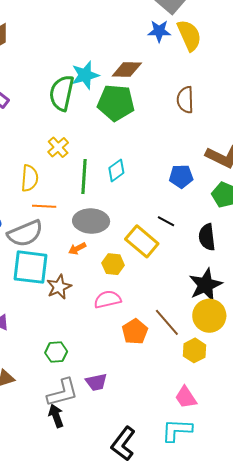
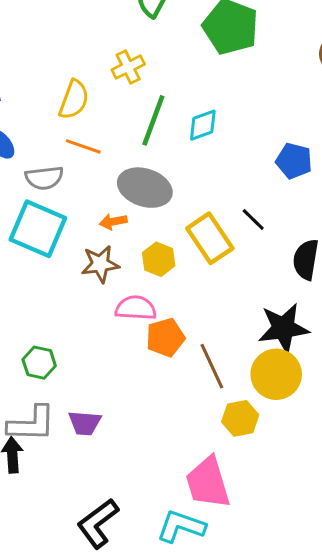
gray semicircle: (25, 233) -> (44, 178), size x0.7
brown star: (59, 287) -> (100, 264), moved
orange pentagon: (135, 332) -> (165, 338), moved
pink trapezoid: (186, 397) -> (208, 483), size x1.5

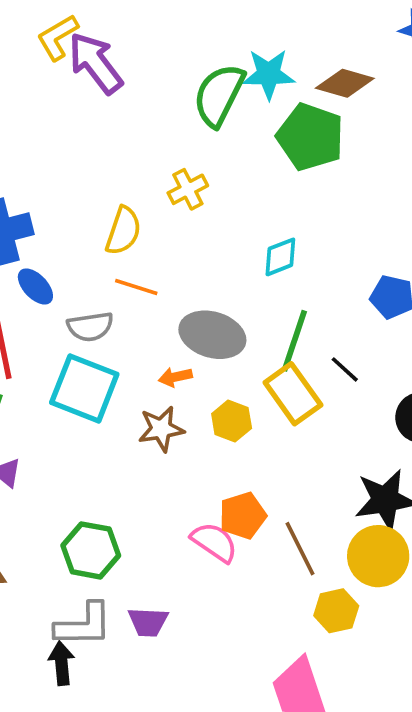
green line: (153, 120) -> (294, 341), moved
pink semicircle: (136, 308) -> (214, 542), moved, turned 33
green hexagon: (39, 363) -> (91, 550), size x1.4

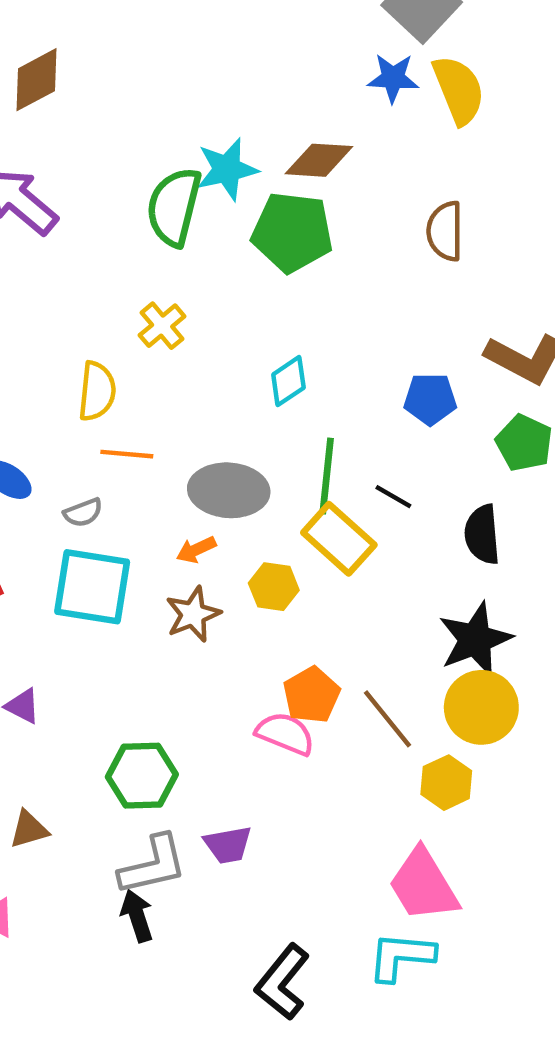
gray semicircle: (90, 327) -> (83, 513), size x0.7

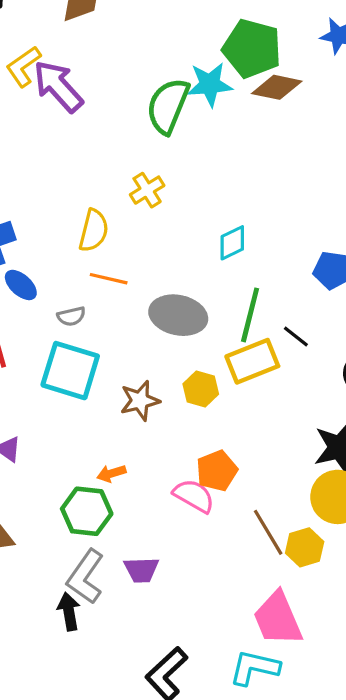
green pentagon: (292, 232) -> (252, 48), moved
yellow rectangle: (339, 539) -> (252, 361), turned -72
orange arrow: (196, 550) -> (111, 473), moved
brown line: (387, 719) -> (268, 532), moved
gray L-shape: (153, 865) -> (85, 577), turned 130

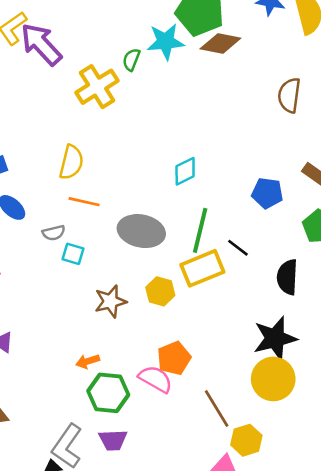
green semicircle: (168, 106) -> (131, 60), size x0.5
yellow cross: (147, 190) -> (97, 87), moved, size x1.5
cyan square: (70, 371) -> (73, 254), moved, size x0.5
green hexagon: (87, 511) -> (108, 393), moved
yellow hexagon: (305, 547) -> (246, 440), moved

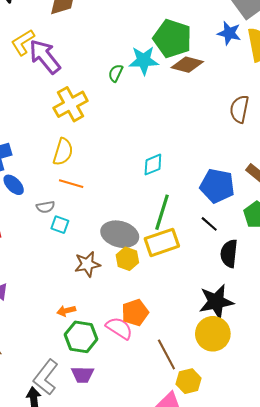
yellow cross: (97, 87) -> (71, 104), moved
blue pentagon: (267, 193) -> (217, 186), size x1.4
gray ellipse: (141, 231) -> (120, 234), moved
black line: (238, 248) -> (209, 224), moved

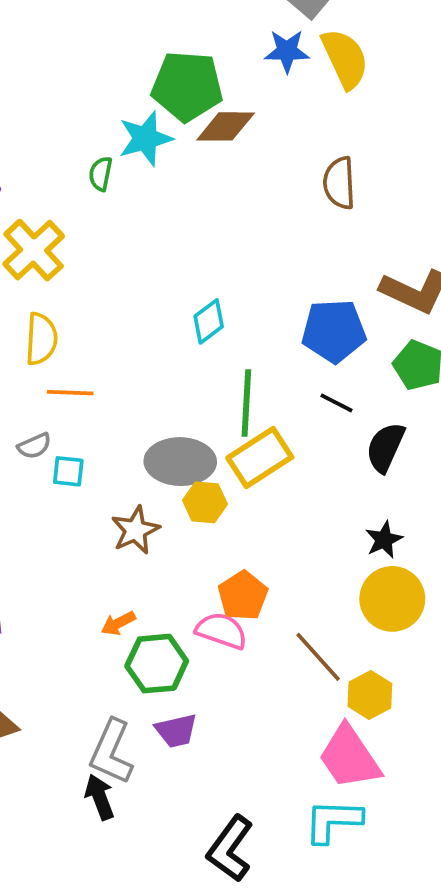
black semicircle: (229, 253) -> (385, 447), turned 32
black star: (216, 302) -> (384, 540), size x0.6

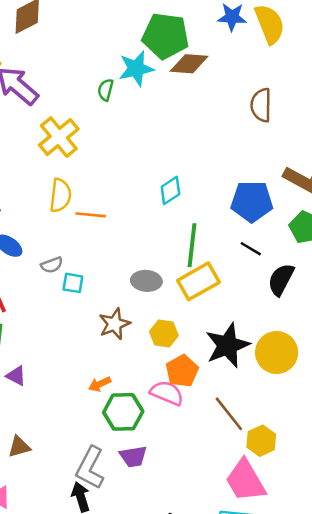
orange line: (70, 393) -> (91, 215), moved
gray ellipse: (180, 462) -> (146, 281), size x0.7
yellow hexagon: (205, 502) -> (164, 334), moved
black star: (384, 540) -> (227, 345), moved, size x1.8
yellow circle: (392, 599) -> (277, 352), moved

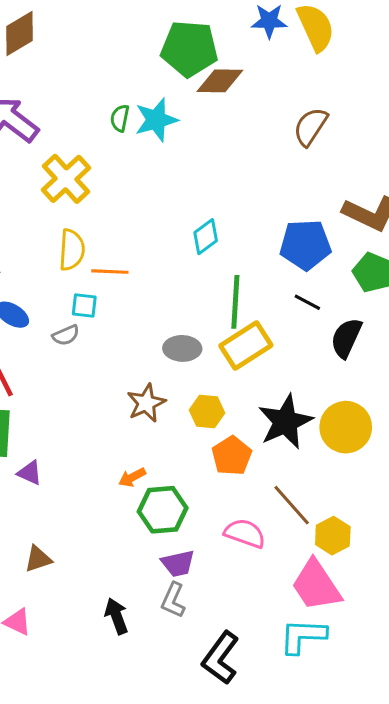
cyan star: (136, 69) -> (156, 120), moved
brown semicircle: (261, 105) -> (311, 127), turned 36
cyan square: (73, 283) -> (84, 306), moved
pink semicircle: (167, 393) -> (245, 533), moved
gray L-shape: (90, 468) -> (173, 600), moved, size x0.7

